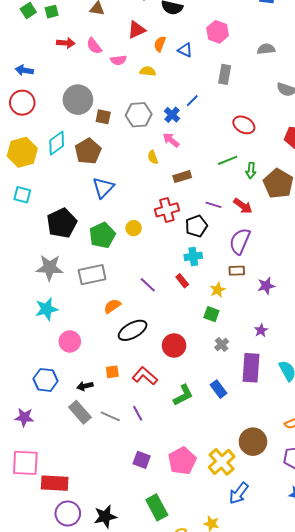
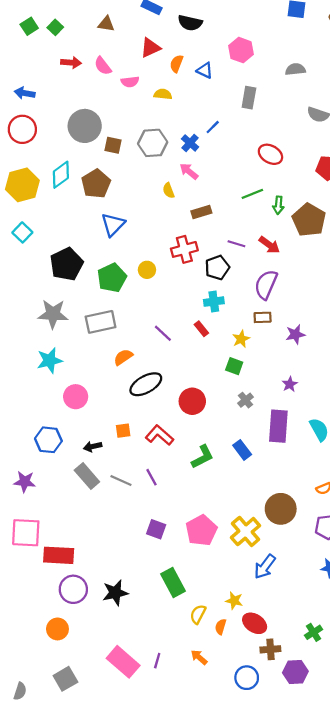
green square: (52, 12) -> (55, 27), turned -32
cyan square: (22, 195) -> (22, 232), turned 30

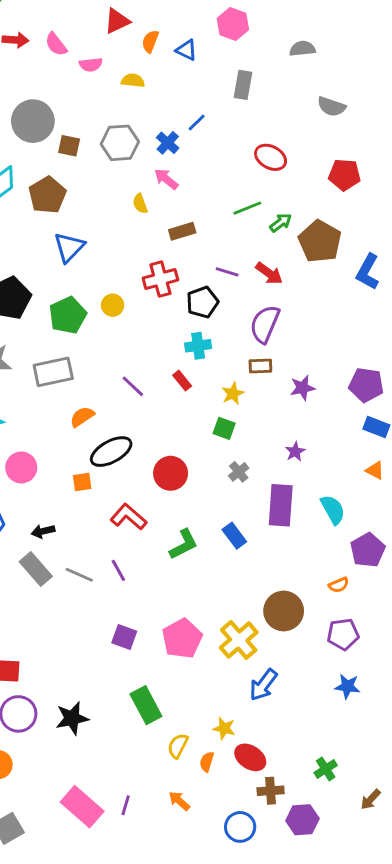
green arrow: (278, 205) -> (281, 223), turned -132
orange square: (123, 431) -> (82, 482), moved

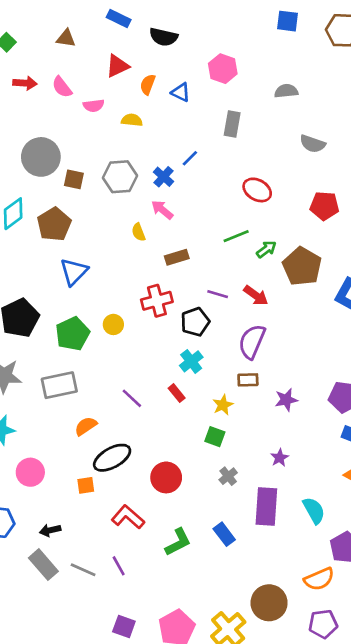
cyan cross: (198, 346) -> (191, 361), turned -30
orange semicircle: (339, 585) -> (319, 579), size x1.6

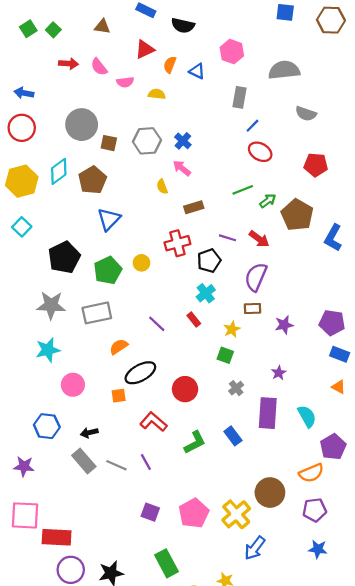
gray semicircle: (286, 91) -> (284, 70), size x1.6
blue line: (190, 158) -> (253, 126), moved

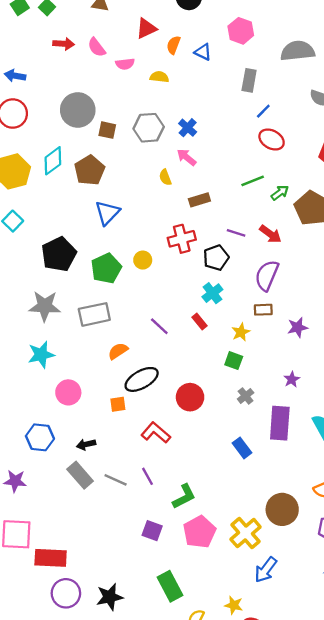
green L-shape: (195, 442) -> (184, 496), moved

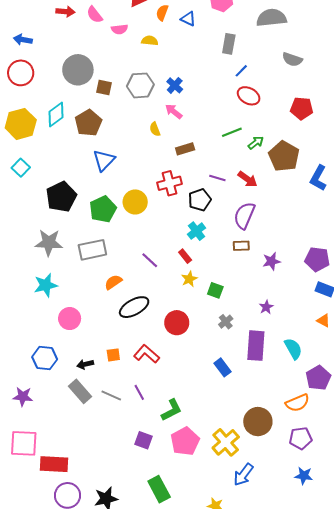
yellow circle: (143, 260) -> (135, 202), size x1.5
yellow star: (241, 332) -> (189, 279), moved
orange square: (118, 404) -> (113, 355), moved

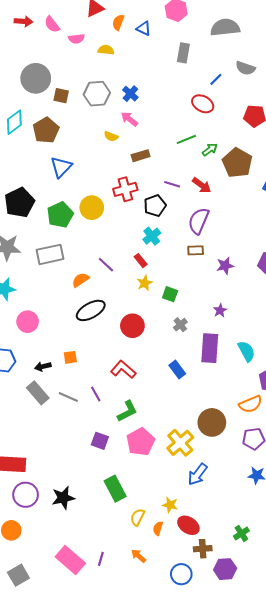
blue line: (241, 71) -> (216, 79), moved
yellow semicircle: (155, 129) -> (111, 136), turned -48
orange semicircle: (113, 282) -> (81, 280), moved
red L-shape: (147, 354) -> (123, 370), moved

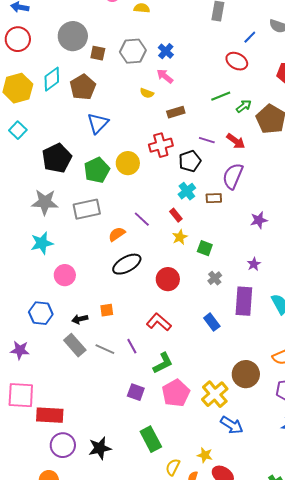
brown rectangle: (196, 250) -> (214, 198), moved
blue arrow: (198, 474) -> (232, 425), turned -95

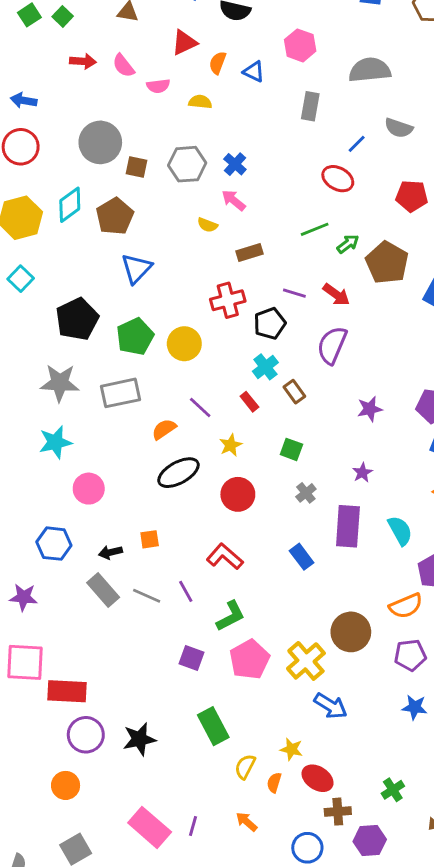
yellow circle: (128, 163) -> (184, 344), moved
brown rectangle: (214, 198) -> (294, 392), moved, turned 56
yellow star: (180, 237) -> (231, 445), moved

